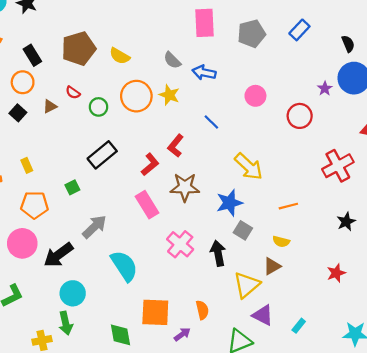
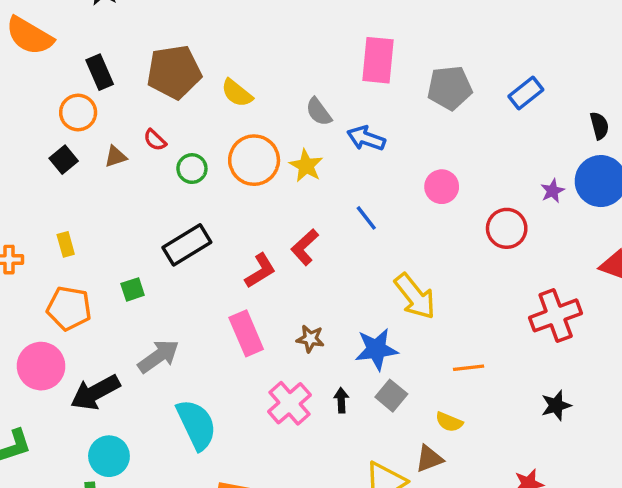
brown star: (185, 187) -> (310, 339), moved, size x0.6
black arrow: (218, 253) -> (341, 400), moved, size x0.6

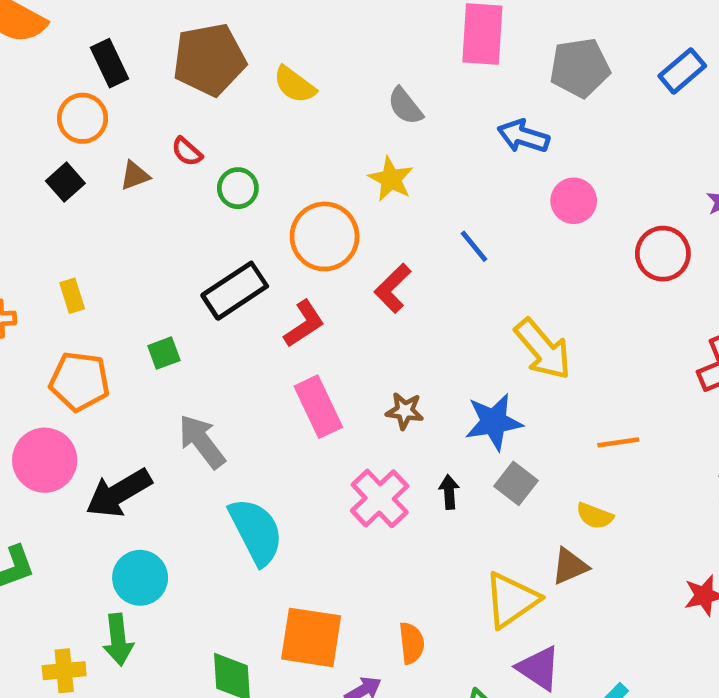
blue arrow: (366, 138) -> (523, 136), moved
orange circle: (254, 160) -> (325, 236), moved
red L-shape: (260, 271) -> (304, 324), moved
gray arrow: (158, 356) -> (202, 442), turned -90

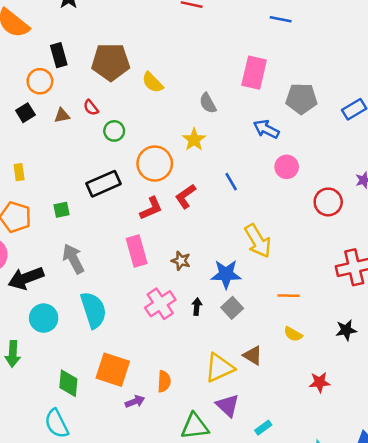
red L-shape: (304, 324) -> (151, 208), moved
yellow semicircle: (595, 516) -> (293, 334), moved
brown triangle: (570, 566) -> (253, 355), turned 45
cyan circle: (140, 578) -> (44, 318), moved

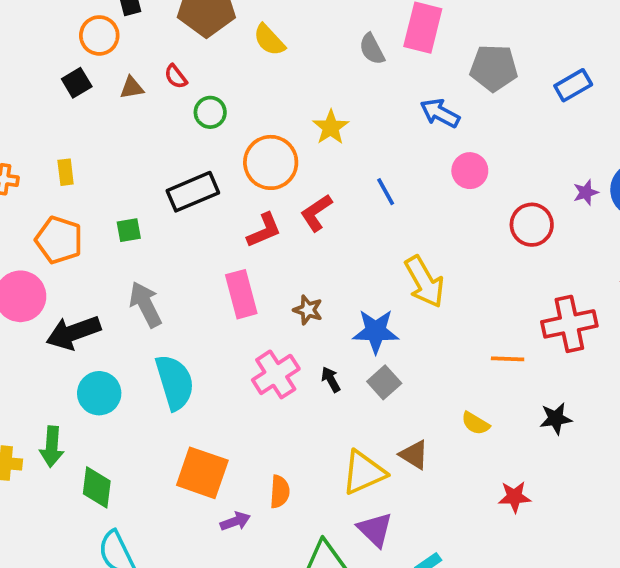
gray semicircle: (208, 103) -> (372, 49), moved
orange line: (289, 296) -> (508, 359), moved
black arrow: (197, 307) -> (331, 379), turned -35
green diamond: (68, 383) -> (97, 487), moved

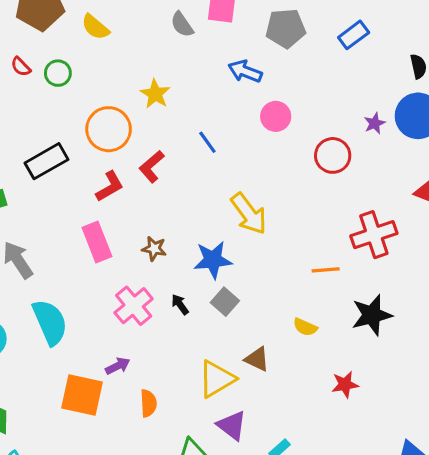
green circle: (210, 112) -> (58, 73), moved
black star: (556, 419) -> (372, 315), size x1.5
purple arrow: (235, 521) -> (118, 366), moved

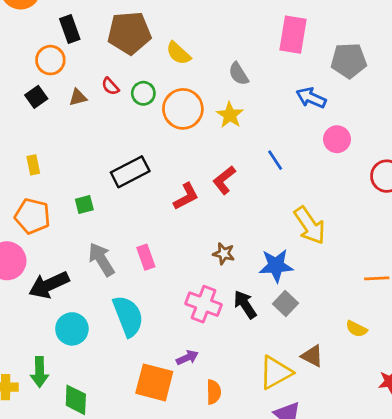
gray semicircle: (182, 24) -> (239, 74), moved
orange circle: (109, 129) -> (183, 109), moved
pink rectangle: (97, 242) -> (146, 257), moved, size x0.7
black arrow: (180, 304) -> (245, 305), size x1.5
pink cross: (134, 306) -> (204, 304), turned -32

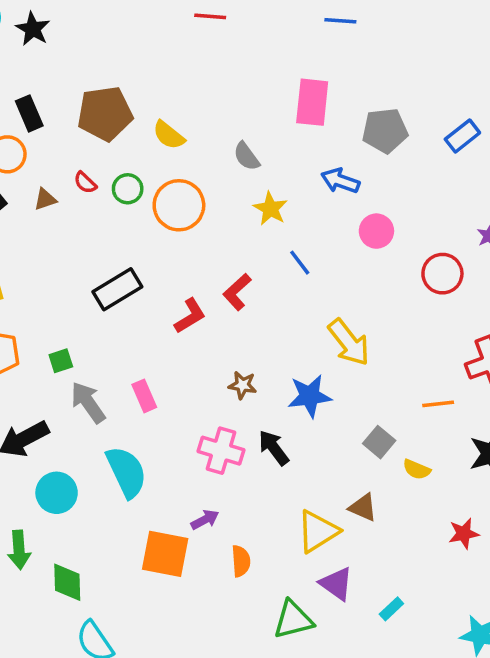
yellow star: (230, 115) -> (270, 209), moved
green square: (84, 205) -> (61, 361), moved
gray square: (285, 304) -> (379, 442), moved

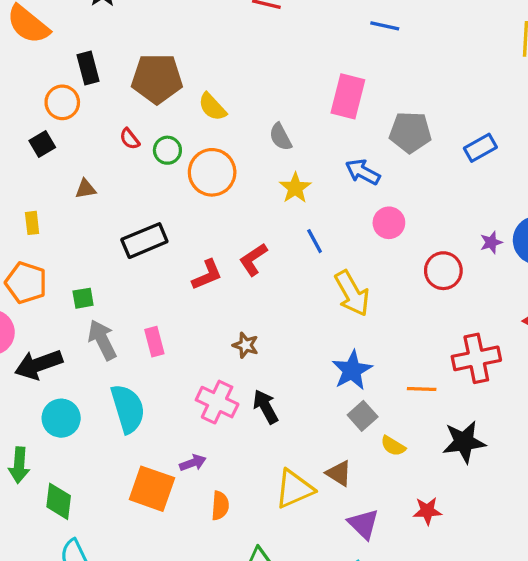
brown triangle: (45, 199) -> (86, 189), moved
yellow arrow: (349, 342) -> (352, 293), moved
blue star: (310, 396) -> (352, 370), moved, turned -30
purple triangle: (336, 584) -> (363, 524), moved

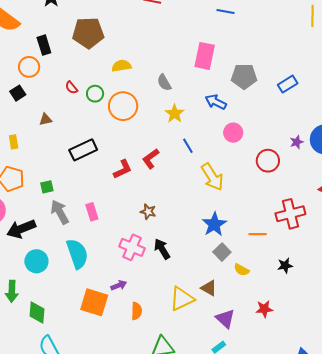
brown pentagon: (157, 78) -> (88, 33), moved
yellow semicircle: (212, 107) -> (121, 66), turned 126
black star: (464, 442) -> (285, 266), size x0.6

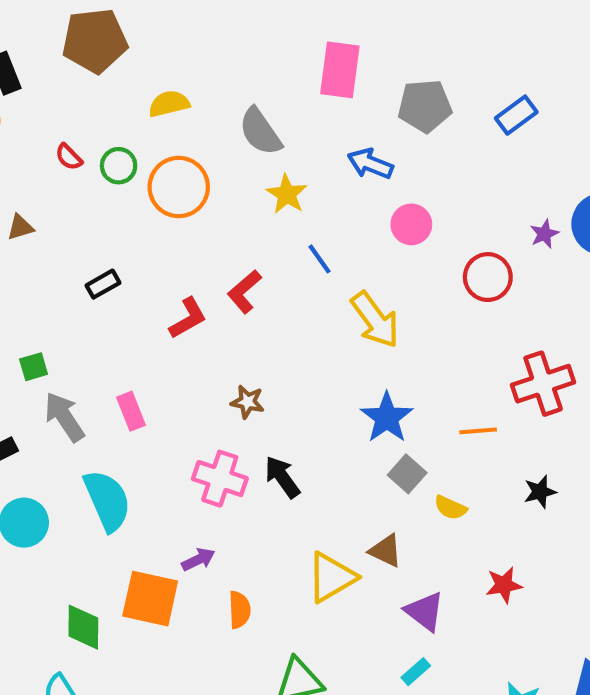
gray semicircle: (164, 83) -> (260, 132), size x1.4
black rectangle: (83, 150) -> (103, 284), size x0.6
green diamond: (37, 313) -> (83, 627), moved

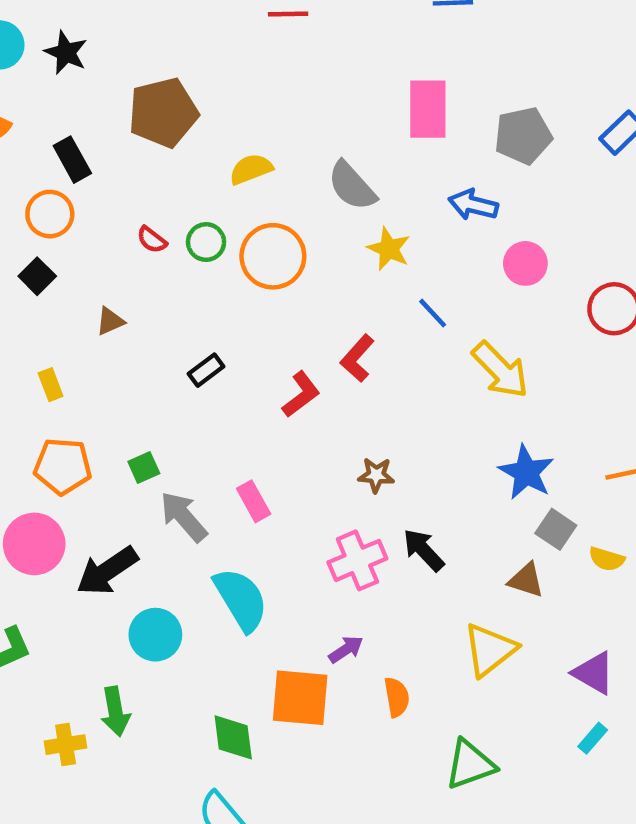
pink cross: (220, 479) -> (357, 560), turned -34
brown triangle: (386, 551) -> (526, 580), moved

